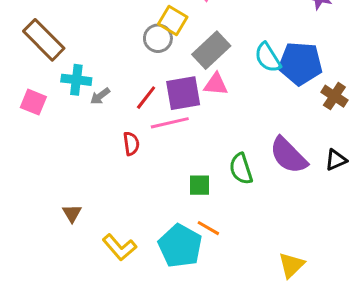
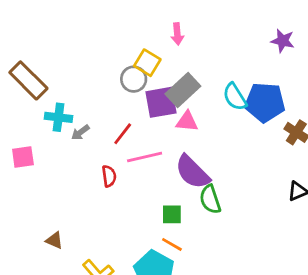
purple square: (183, 93) -> (161, 102), moved
pink square: (33, 102) -> (23, 157), moved, turned -30
purple semicircle: (288, 155) -> (192, 172), moved
brown triangle: (72, 213) -> (54, 240), turned -36
orange line: (208, 228) -> (172, 244), moved

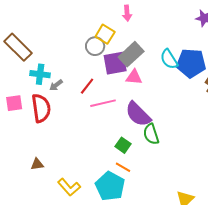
red semicircle: (109, 176) -> (41, 108), moved, size x1.8
green square: (172, 214) -> (123, 145), turned 35
brown triangle: (54, 240) -> (37, 164), turned -32

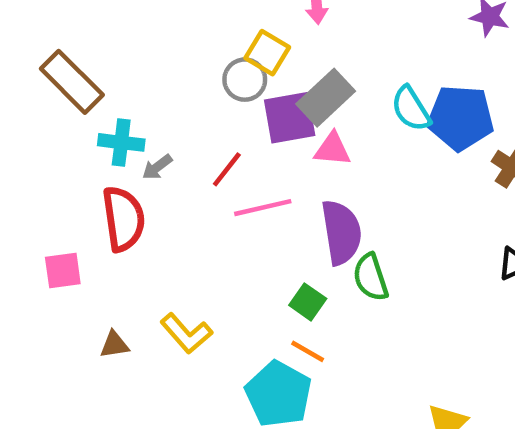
pink square: (14, 103) -> (63, 271), moved
purple semicircle: (138, 114) -> (341, 232), turned -144
yellow L-shape: (69, 187) -> (186, 333), moved

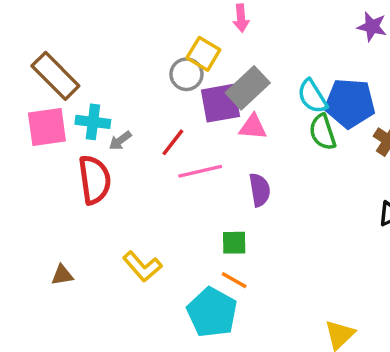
purple semicircle: (341, 232) -> (260, 190), size x0.7
pink square: (63, 271) -> (47, 127), moved, size x1.4
green semicircle: (371, 277) -> (323, 132), moved
green square: (308, 302) -> (234, 243), turned -36
brown triangle: (114, 345) -> (62, 275), moved

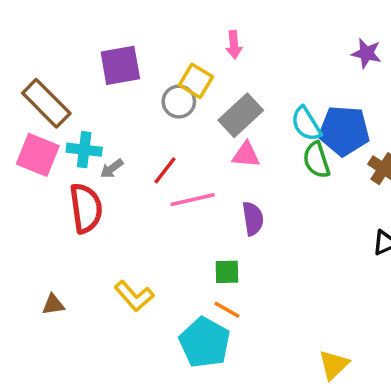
purple square: (221, 103) -> (120, 65), moved
pink square: (47, 127) -> (38, 155), turned 30

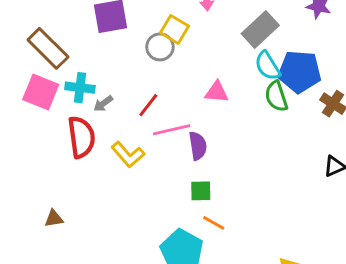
gray rectangle: (241, 115) -> (260, 29), moved
purple semicircle: (253, 219) -> (198, 146), moved
yellow L-shape: (134, 296) -> (128, 155), moved
orange line: (227, 310) -> (214, 223), moved

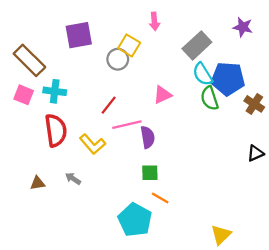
pink square: (41, 92) -> (24, 95), size x0.7
pink triangle: (217, 92) -> (162, 95), turned -30
gray arrow: (103, 104) -> (73, 179), moved, turned 70
brown triangle: (54, 219) -> (37, 183), moved

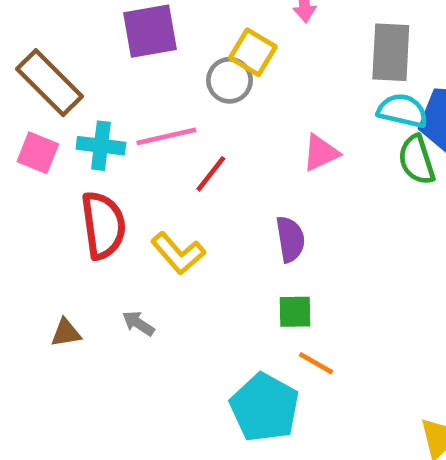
gray rectangle: (197, 45) -> (391, 52), turned -44
cyan semicircle: (203, 74) -> (402, 111), turned 135
pink line: (127, 125) -> (166, 136), moved

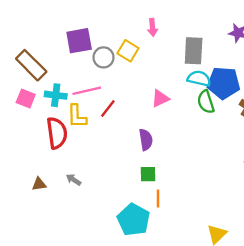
gray circle: (229, 80) -> (103, 57), moved
yellow L-shape: (178, 253) -> (77, 116), moved, turned 40
orange line: (316, 363) -> (158, 199), turned 60

